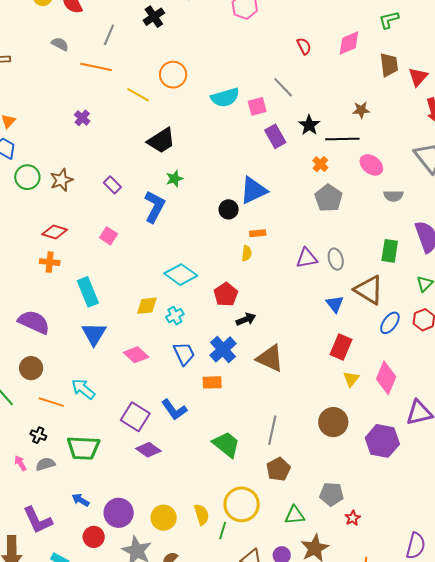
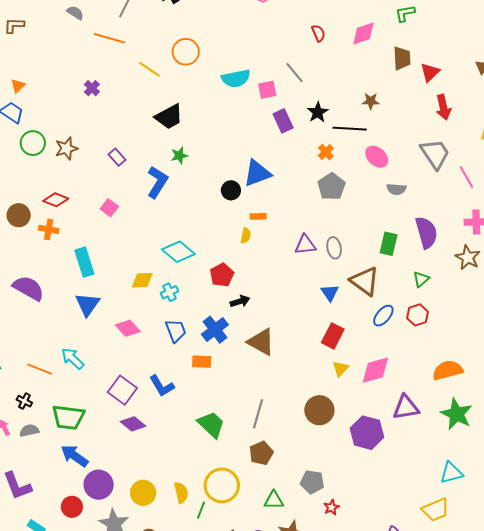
brown circle: (31, 368) -> (19, 215), moved
pink diamond: (386, 378) -> (375, 370), turned 48
blue arrow: (81, 500) -> (75, 456), moved, size x1.6

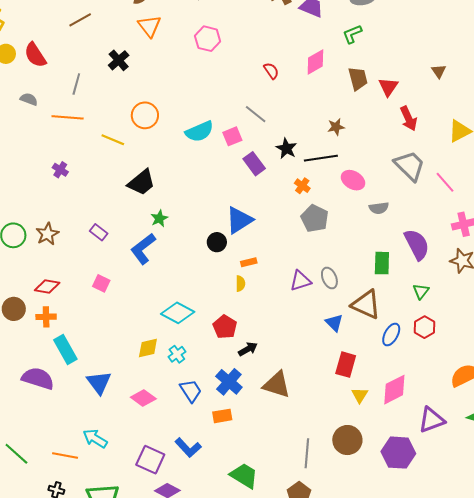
blue L-shape: (157, 182) -> (143, 249), turned -148
cyan rectangle: (84, 262) -> (65, 350), moved
gray line: (258, 414) -> (307, 453), moved

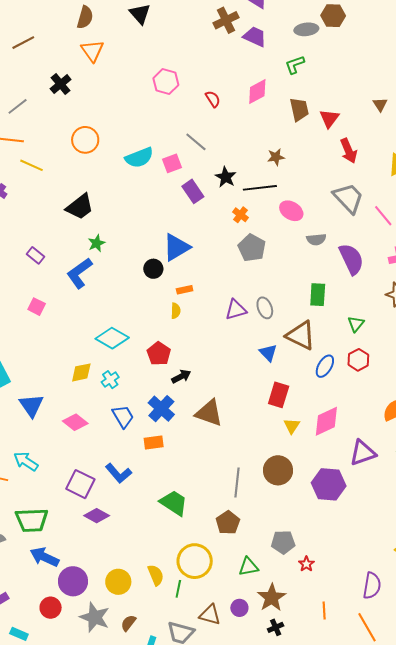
pink hexagon: (208, 39) -> (166, 82), moved
gray line: (76, 84) -> (18, 106), turned 35
yellow line: (113, 140) -> (31, 165), moved
purple semicircle: (417, 244) -> (351, 259), moved

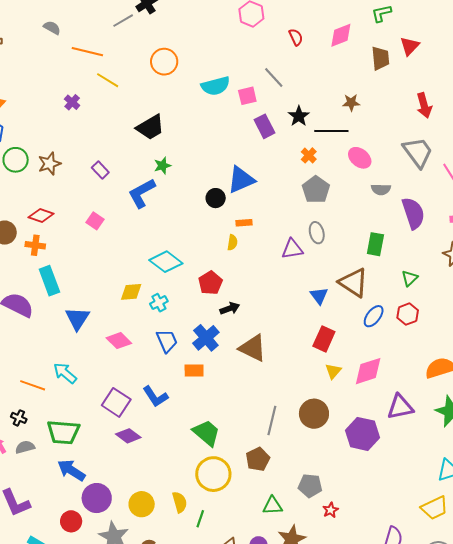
gray line: (18, 106) -> (123, 21), moved
red triangle: (329, 119) -> (410, 46), moved
gray ellipse: (265, 308) -> (317, 233), moved
yellow circle: (195, 561) -> (213, 474), moved

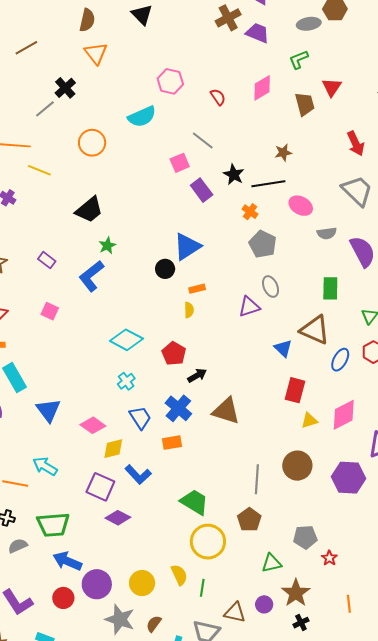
cyan semicircle: (216, 86) -> (142, 117), moved
yellow diamond: (131, 292) -> (113, 449), moved
yellow triangle: (333, 371) -> (309, 420), turned 42
red circle: (71, 521) -> (63, 598), moved

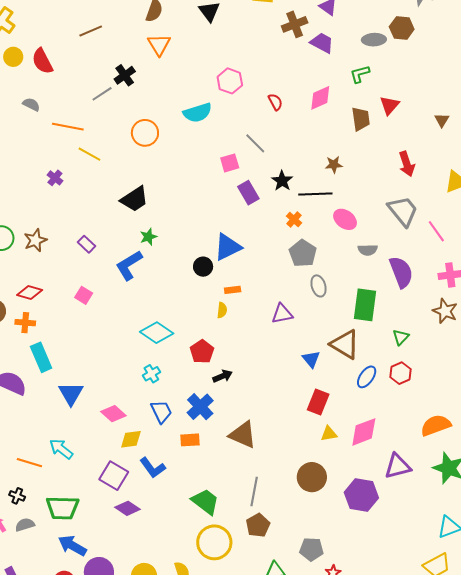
gray ellipse: (271, 287) -> (319, 286), moved
green rectangle: (330, 288) -> (365, 305), size x1.4
brown triangle: (226, 411) -> (243, 435), moved
gray line: (257, 479) -> (254, 491), moved

